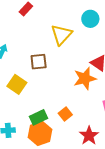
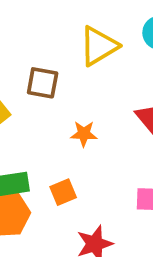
orange star: (85, 78) -> (84, 134), moved, size x0.6

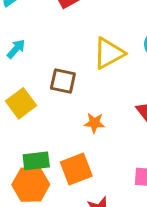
orange square: (63, 192) -> (76, 169), size x1.5

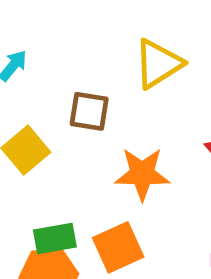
orange star: (94, 123) -> (142, 174), size x1.6

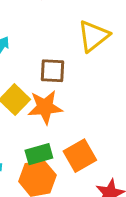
orange star: (142, 174) -> (45, 107), moved

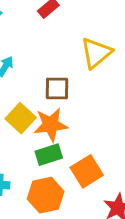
green rectangle: (39, 154) -> (49, 155), moved

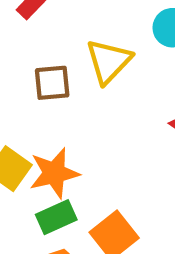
brown square: (57, 89) -> (52, 83), moved

